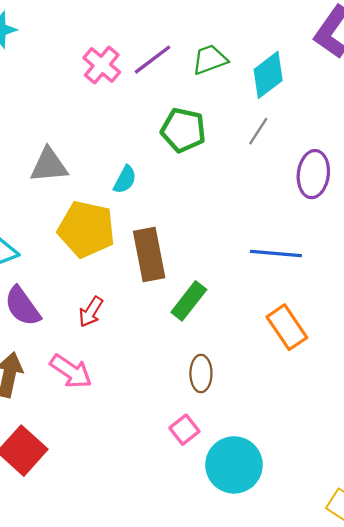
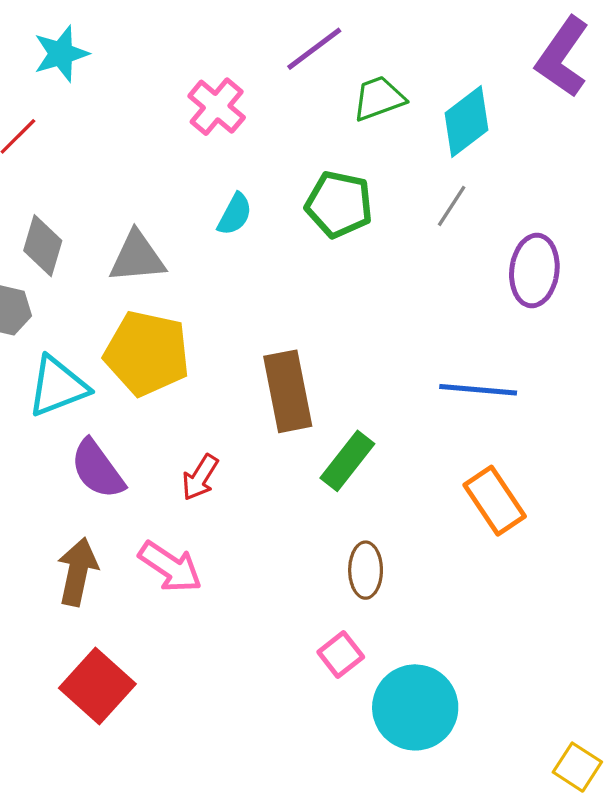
purple line: (152, 60) -> (314, 49), moved
cyan semicircle: (125, 180) -> (235, 214), moved
yellow pentagon: (86, 229) -> (147, 353), moved

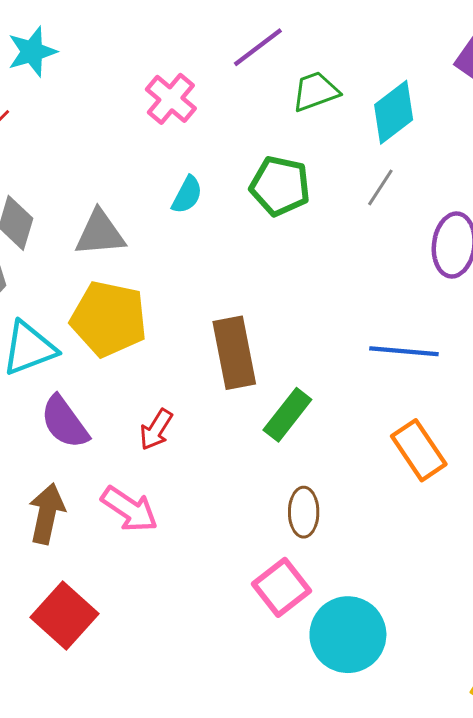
pink square: (341, 655) -> (281, 587), size x1.4

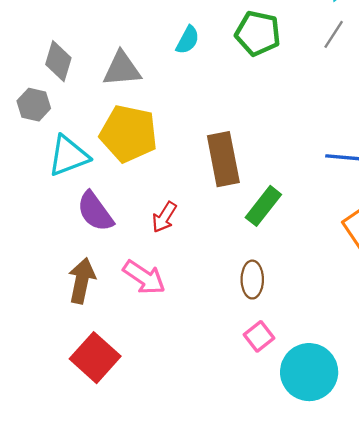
brown ellipse: (304, 512) -> (252, 280), moved
pink square: (281, 587) -> (259, 336), size x0.7

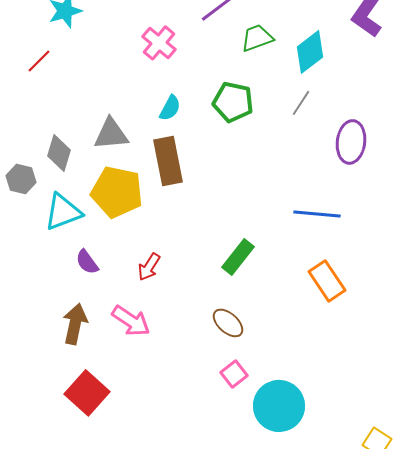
gray diamond: (58, 61) -> (59, 153), moved
gray hexagon: (34, 105) -> (21, 179), moved
brown rectangle: (223, 159) -> (168, 161), moved
purple semicircle: (95, 212) -> (87, 262), size x0.7
brown ellipse: (252, 280) -> (228, 323), turned -48

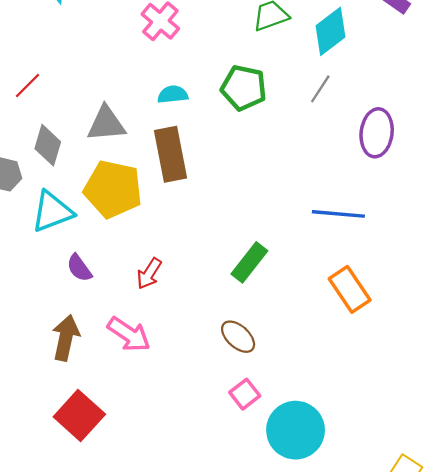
red line: (39, 61) -> (27, 85), moved
cyan semicircle: (170, 108) -> (173, 95), turned -124

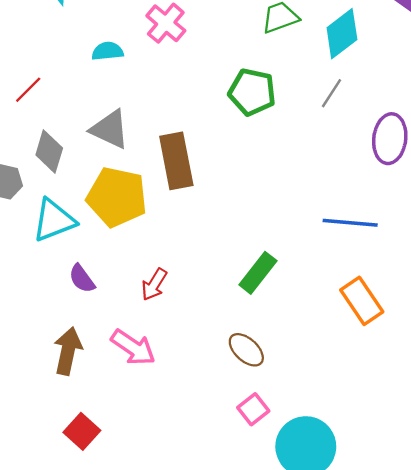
cyan semicircle: (173, 95) -> (107, 51), moved
gray triangle: (106, 124) -> (110, 129), turned 30
red square: (79, 415) -> (82, 431), size x0.7

